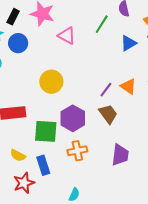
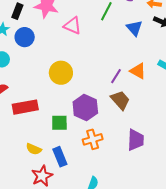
blue triangle: (128, 43) -> (134, 28), turned -36
green square: (46, 131) -> (59, 123), size x0.7

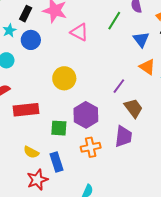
orange triangle: (138, 71) -> (147, 67), moved
brown trapezoid: (120, 100) -> (133, 108), moved
purple trapezoid: (136, 140) -> (123, 136), moved

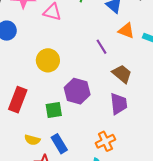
purple line: (119, 86) -> (101, 47), moved, turned -56
red rectangle: (26, 110) -> (18, 100), turned -50
orange cross: (91, 147) -> (105, 141), moved

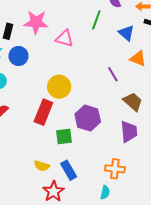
red rectangle: (18, 100) -> (43, 112), moved
orange cross: (105, 141) -> (115, 169), turned 30

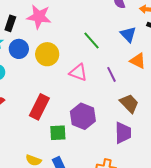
green line: (96, 20) -> (91, 41), moved, turned -66
pink triangle: (65, 39) -> (78, 72), moved
yellow circle: (59, 87) -> (47, 54), moved

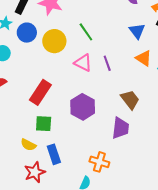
green line: (91, 41) -> (86, 32), moved
purple line: (112, 74) -> (107, 63), moved
green square: (58, 133) -> (44, 124), moved

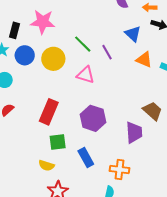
purple line: (107, 63) -> (107, 52), moved
brown trapezoid: (130, 100) -> (153, 111), moved
blue rectangle: (54, 154) -> (86, 158), moved

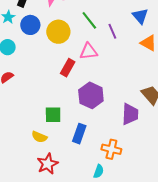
pink triangle: (86, 75) -> (89, 51), turned -30
red rectangle: (49, 112) -> (68, 68), moved, size x0.7
blue rectangle: (86, 158) -> (79, 134), turned 42

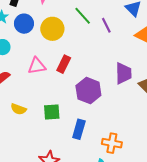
pink triangle: (89, 51) -> (37, 66), moved
purple trapezoid: (130, 114) -> (123, 73), moved
yellow semicircle: (39, 137) -> (19, 109), moved

